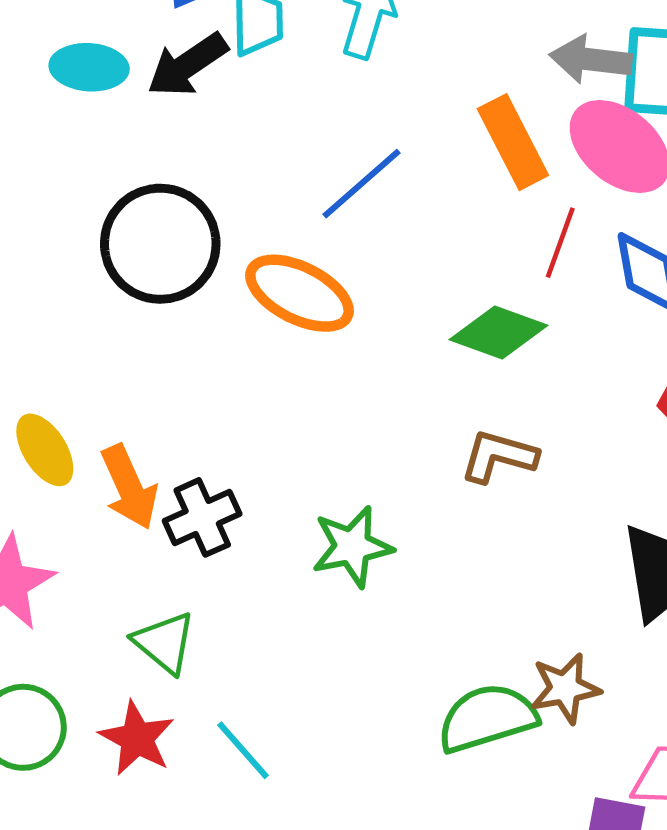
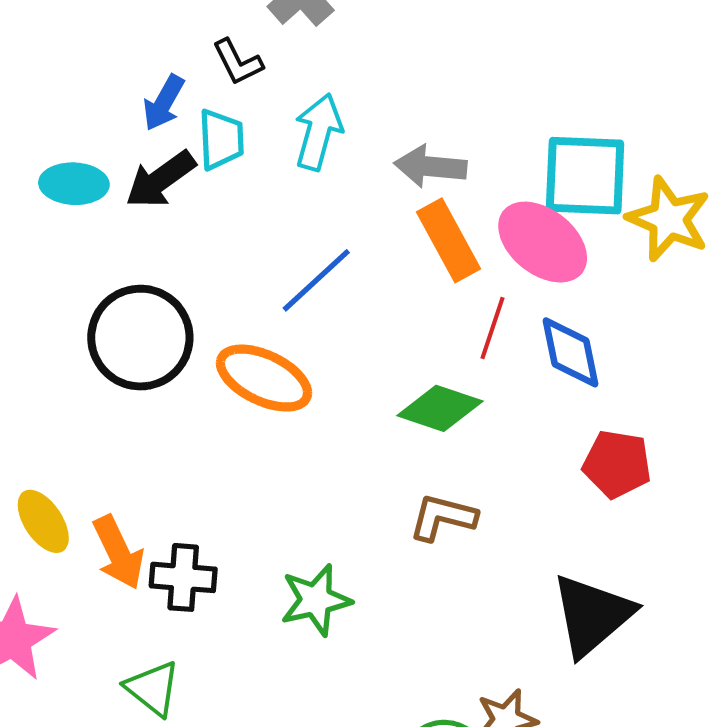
gray arrow: (591, 60) -> (430, 166), moved
black cross: (202, 517) -> (183, 577), turned 30

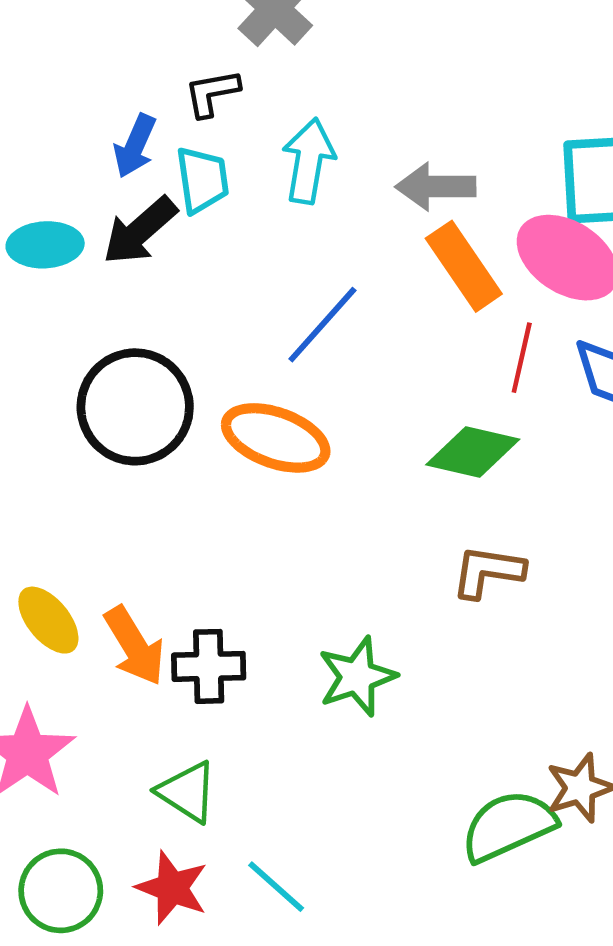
black L-shape: (238, 62) -> (212, 93), turned 112

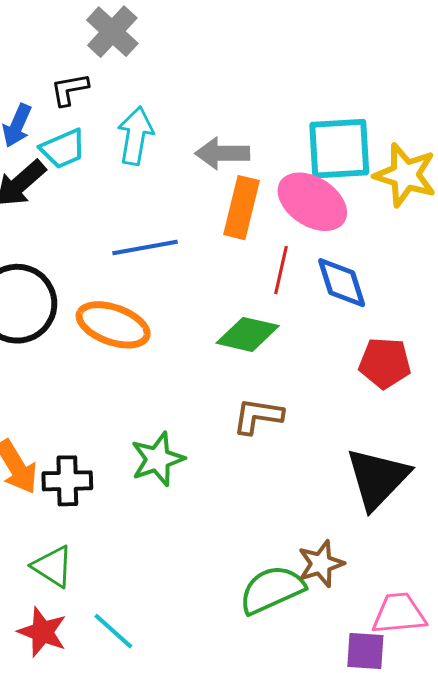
cyan trapezoid: (202, 180) -> (63, 149), turned 75
orange rectangle: (464, 266) -> (241, 208), turned 48
blue line: (322, 325) -> (145, 247), turned 38
green star: (357, 677) -> (158, 459), moved

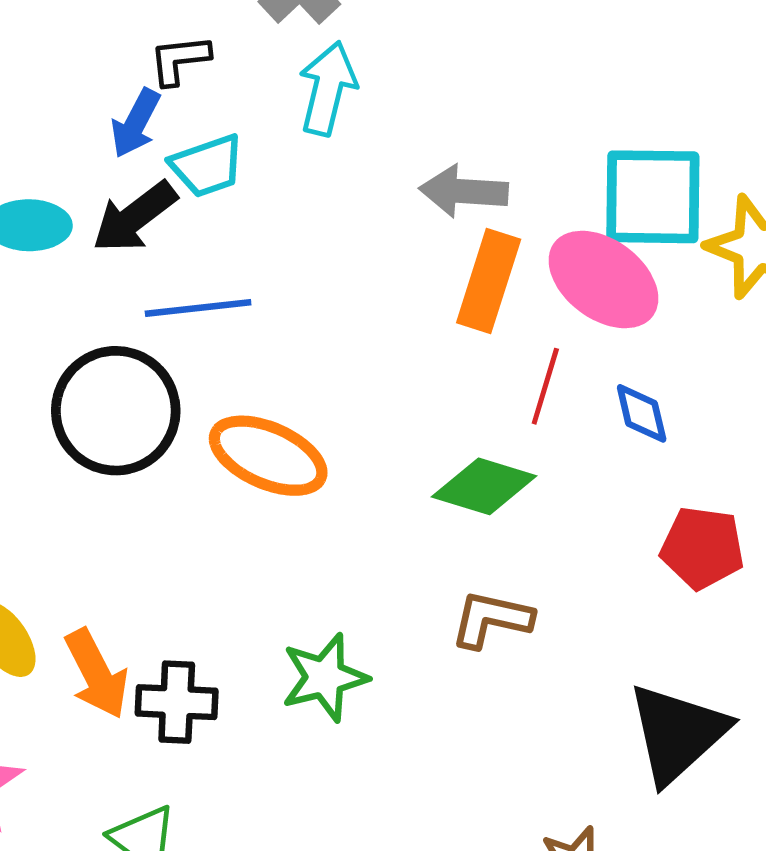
black L-shape: (70, 89) -> (180, 60), moved
cyan arrow: (136, 136) -> (328, 88), moved
blue line: (145, 247) -> (198, 308), moved
blue diamond: (342, 283) -> (642, 413), size x0.7

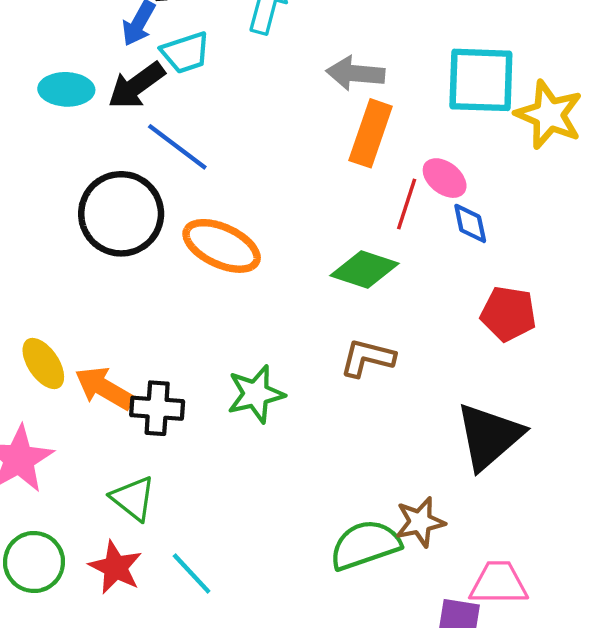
pink ellipse: (603, 280) -> (445, 178), moved, size x0.6
blue line: (198, 308) -> (177, 147), turned 42
orange arrow: (97, 674) -> (104, 388), turned 146

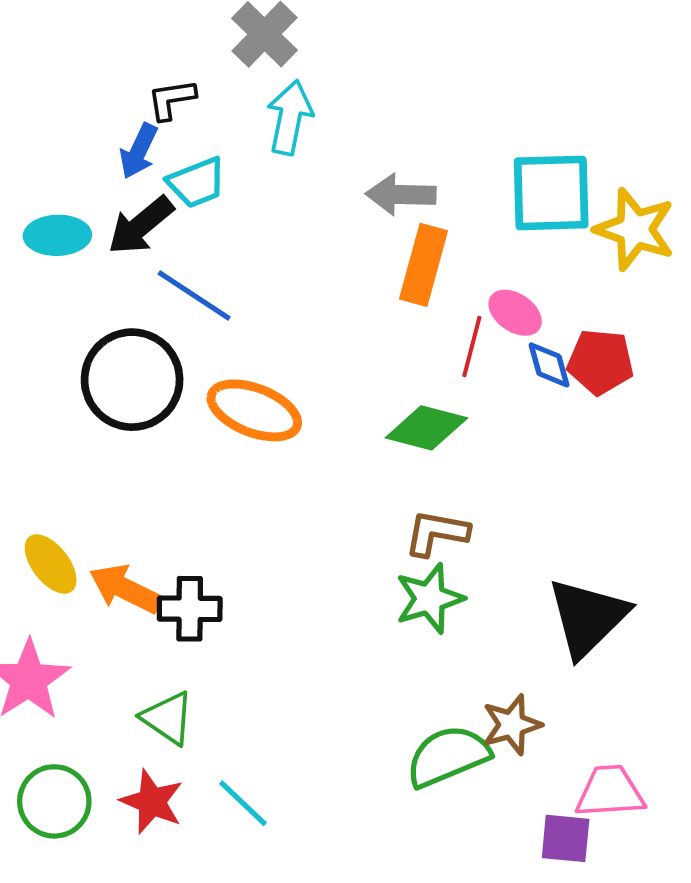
red pentagon: (508, 314) -> (600, 362), moved
green star: (256, 394) -> (430, 599), moved

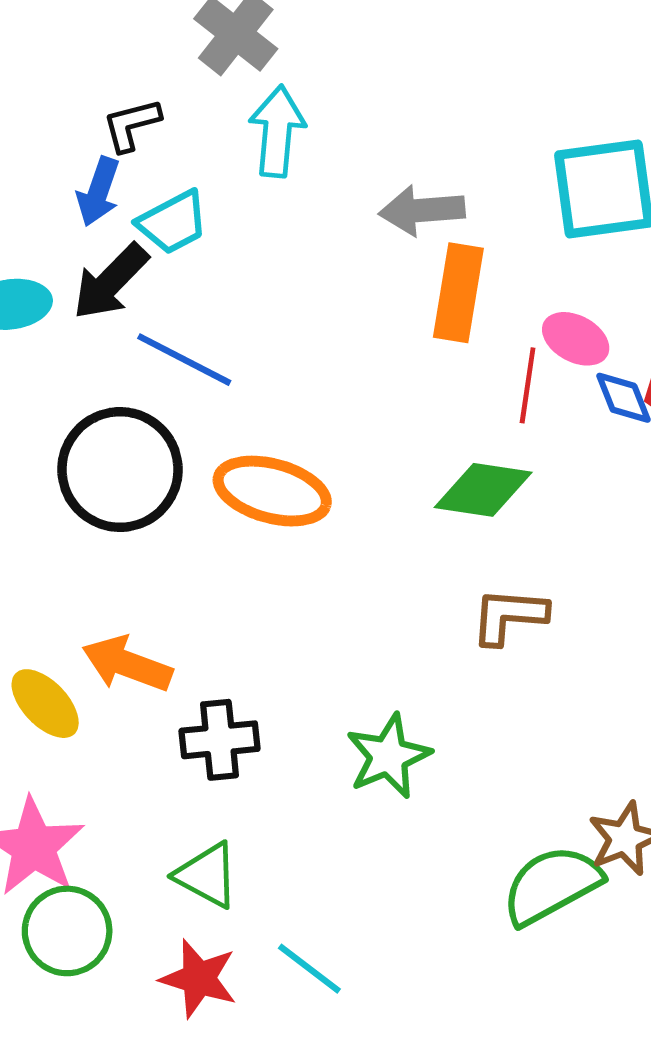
orange arrow: (125, 589) -> (127, 664), moved
green star: (430, 599) -> (388, 756), moved
green circle: (54, 801) -> (67, 931), moved

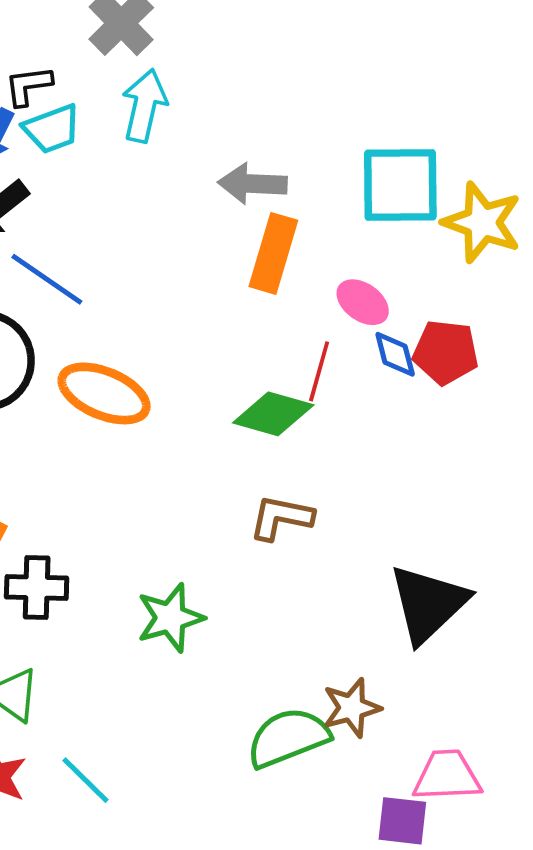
cyan trapezoid: (173, 222) -> (52, 129), moved
red line: (528, 385) -> (319, 371), moved

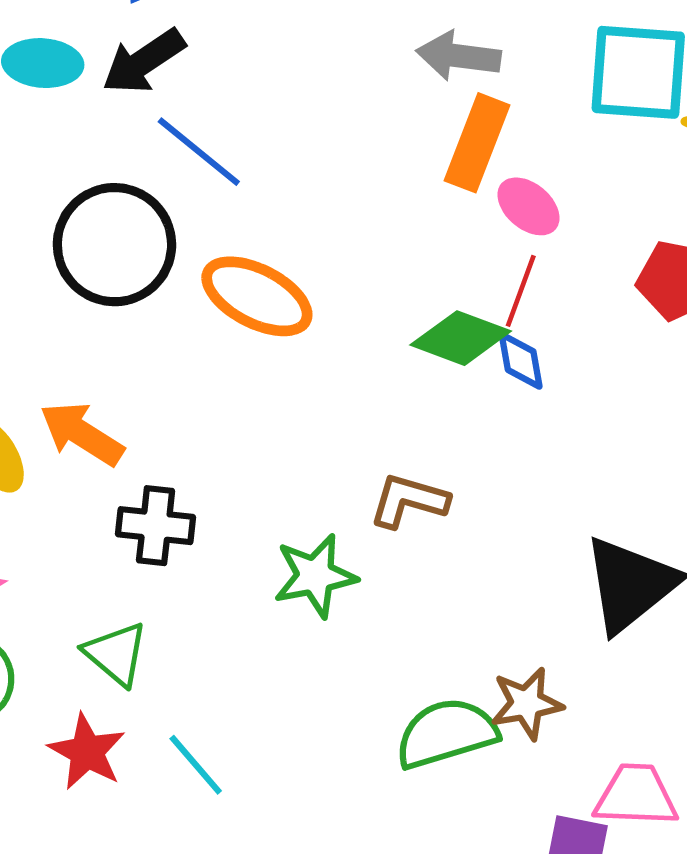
pink ellipse: (363, 302) -> (528, 206), moved
blue diamond: (395, 354) -> (521, 361), moved
brown L-shape: (281, 518) -> (409, 501), moved

